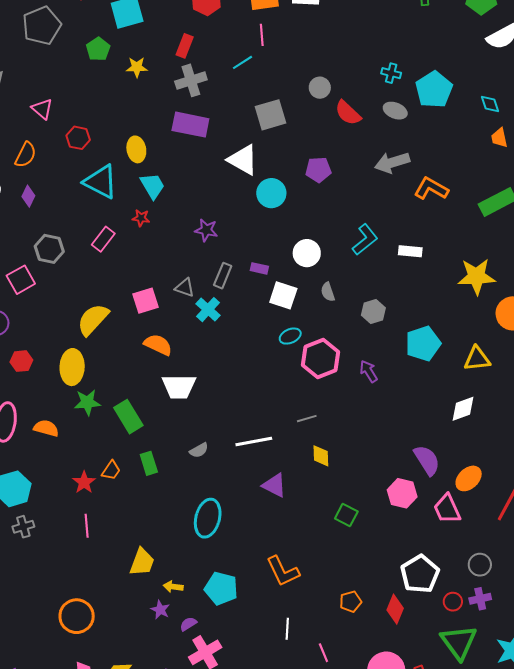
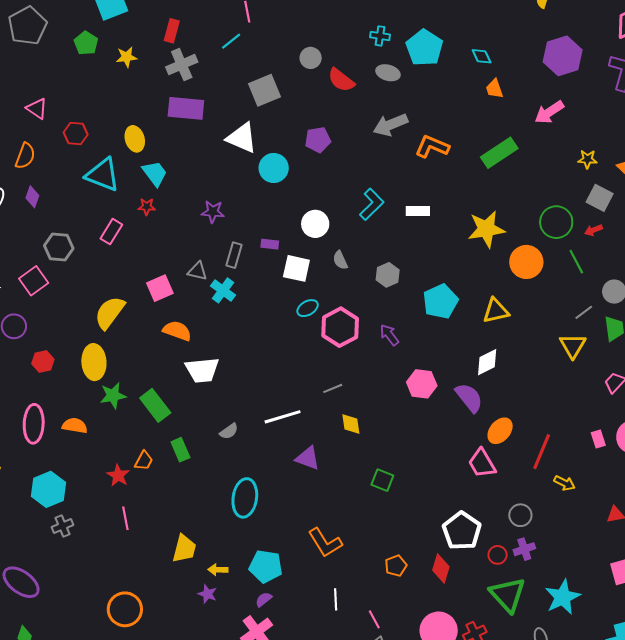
purple semicircle: (427, 460) -> (469, 398), moved
pink hexagon: (402, 493) -> (422, 384), moved
purple semicircle: (188, 624) -> (264, 599), moved

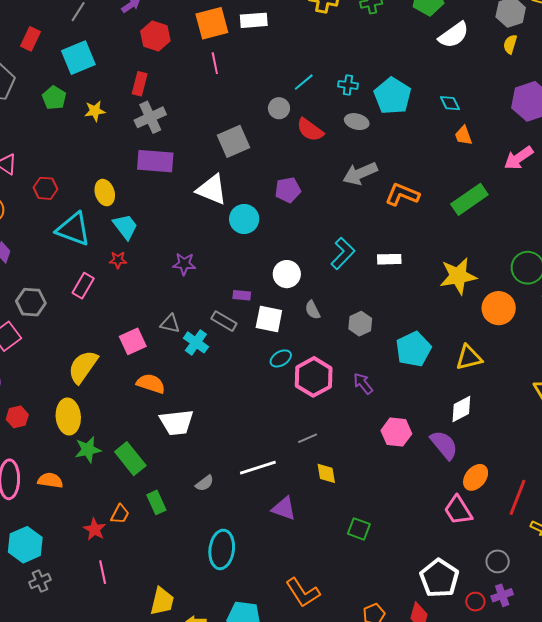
cyan line: (231, 41) -> (304, 82), moved
gray rectangle: (234, 255) -> (224, 321), moved, turned -75

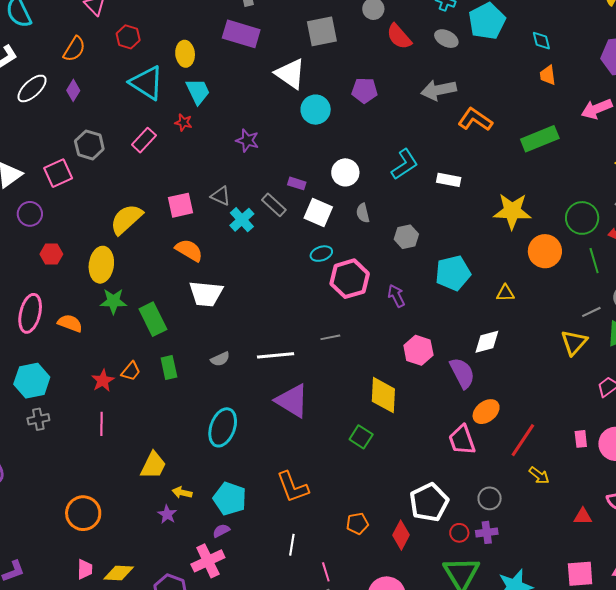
yellow triangle: (469, 358) -> (505, 293), size x0.7
yellow diamond: (326, 473) -> (383, 395), moved, size x1.6
purple triangle: (284, 508) -> (292, 401), size x1.4

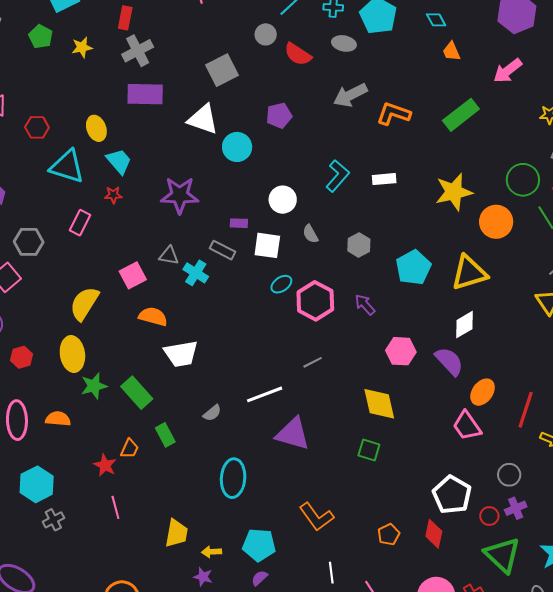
purple star: (247, 140) -> (180, 195), size x1.6
yellow triangle: (505, 293) -> (469, 273), size x2.0

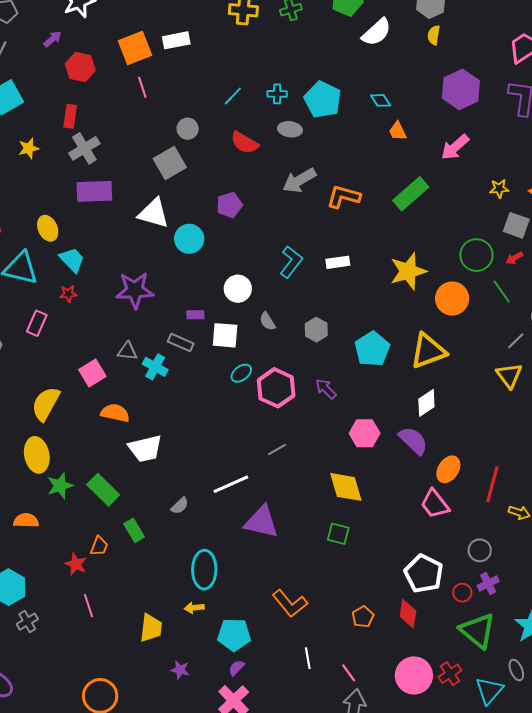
gray circle: (266, 34) -> (188, 129), moved
yellow arrow: (212, 552) -> (194, 608), moved

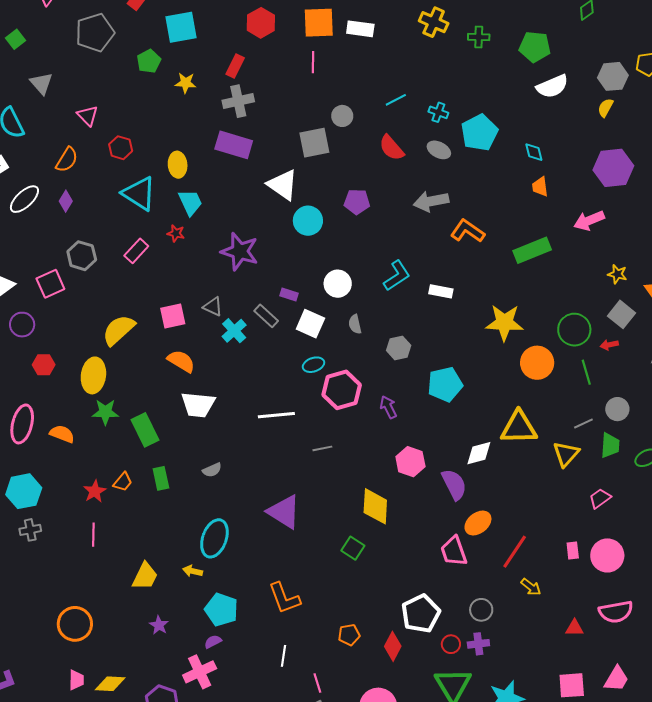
yellow triangle: (428, 351) -> (519, 428), moved
white line: (231, 484) -> (276, 415), moved

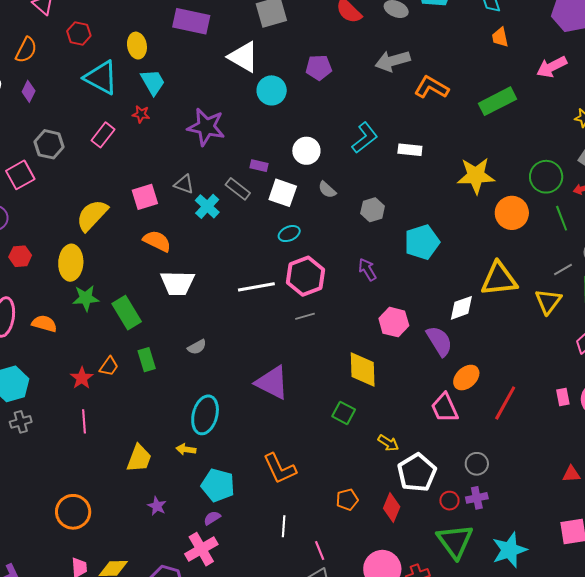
gray semicircle: (355, 324) -> (327, 190), turned -30
pink hexagon: (342, 390) -> (306, 276), moved
yellow arrow: (531, 587) -> (388, 443), moved

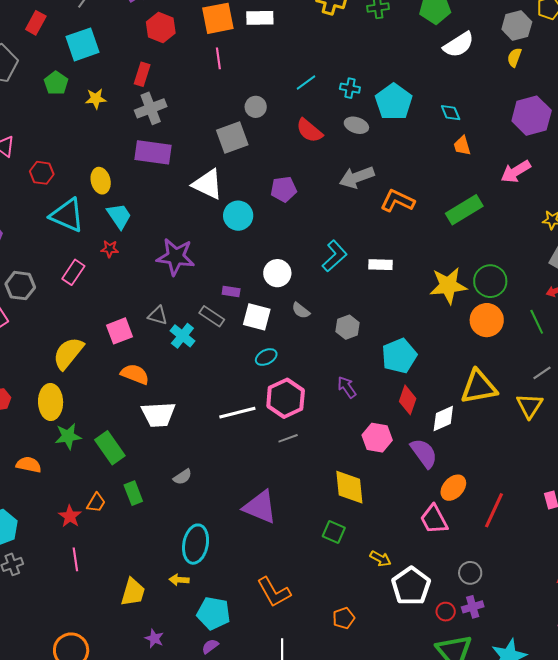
green circle: (546, 177) -> (490, 281), moved
red diamond: (392, 508) -> (408, 400), moved

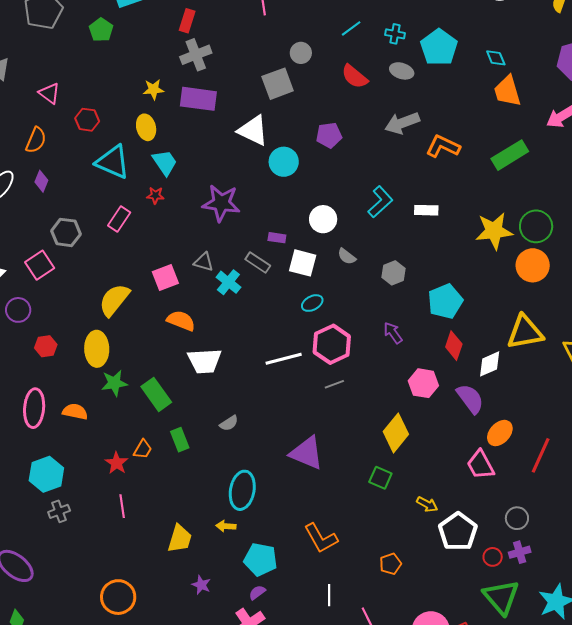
yellow star: (96, 99) -> (153, 89), moved
orange trapezoid: (462, 146) -> (507, 91), size x1.6
yellow diamond: (349, 487) -> (396, 433), turned 45

